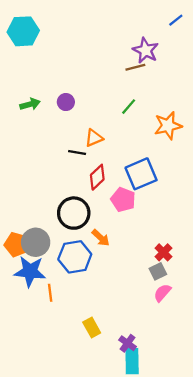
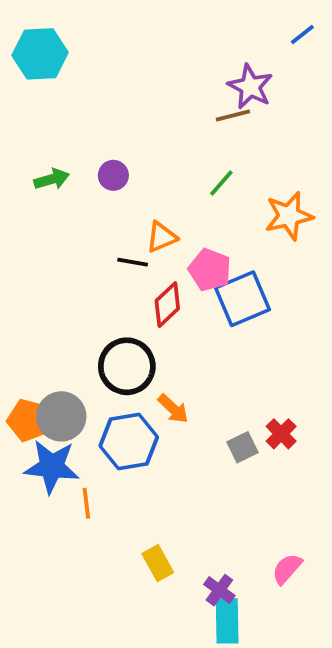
pink pentagon: (123, 200) -> (210, 270), moved
gray square: (158, 271) -> (243, 447), moved
pink semicircle: (162, 293) -> (287, 569), moved

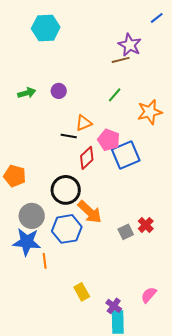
cyan hexagon: (40, 54) -> (46, 28), moved
orange arrow: (173, 409) -> (90, 212), size x1.5
orange pentagon: (28, 420) -> (15, 176), moved

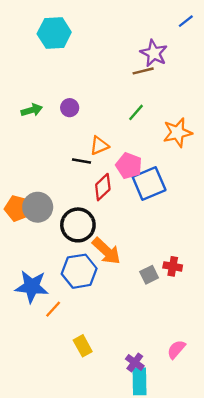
gray circle: (32, 216) -> (38, 207), moved
red cross: (146, 225) -> (173, 266), turned -35
orange line: (45, 261) -> (53, 309), turned 49
yellow rectangle: (82, 292) -> (83, 346), moved

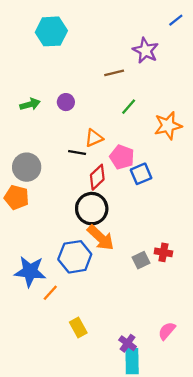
brown line: (143, 71) -> (114, 73), moved
blue square: (149, 184) -> (141, 174), size x0.7
gray circle: (38, 207) -> (27, 167), moved
black circle: (78, 225) -> (92, 209), moved

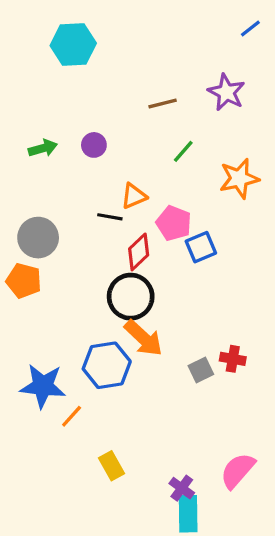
purple star: (146, 50) -> (226, 92), moved
pink semicircle: (167, 331) -> (238, 471), size x1.4

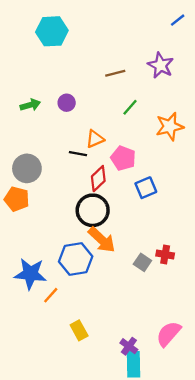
blue square: (201, 247) -> (146, 188), moved
gray square: (201, 370) -> (142, 262), turned -30

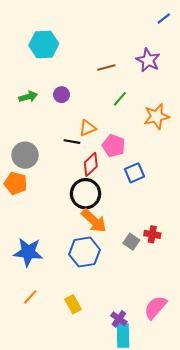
cyan hexagon: (52, 31) -> (44, 45), moved
blue hexagon: (76, 259) -> (84, 252), moved
orange line: (51, 295) -> (30, 297), moved

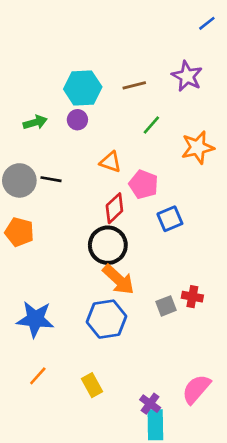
cyan hexagon: (44, 45) -> (83, 88), moved
orange triangle: (88, 128) -> (110, 162), turned 42
black line: (72, 142) -> (51, 179), moved
gray circle: (25, 155) -> (19, 180), moved
gray square: (131, 242) -> (166, 306), turned 35

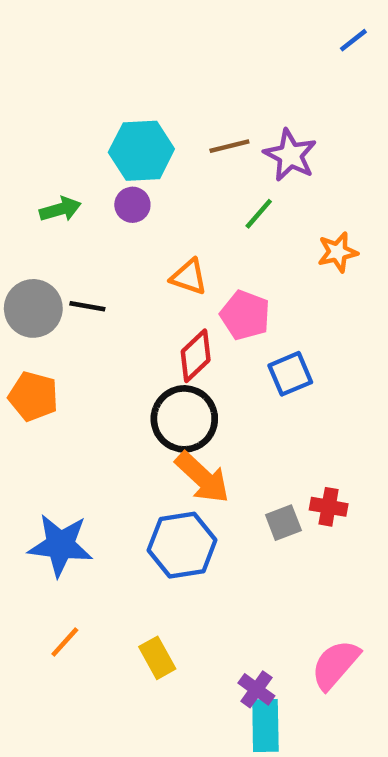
purple star: (187, 76) -> (290, 155), moved
orange star: (198, 147) -> (338, 252), size x0.7

